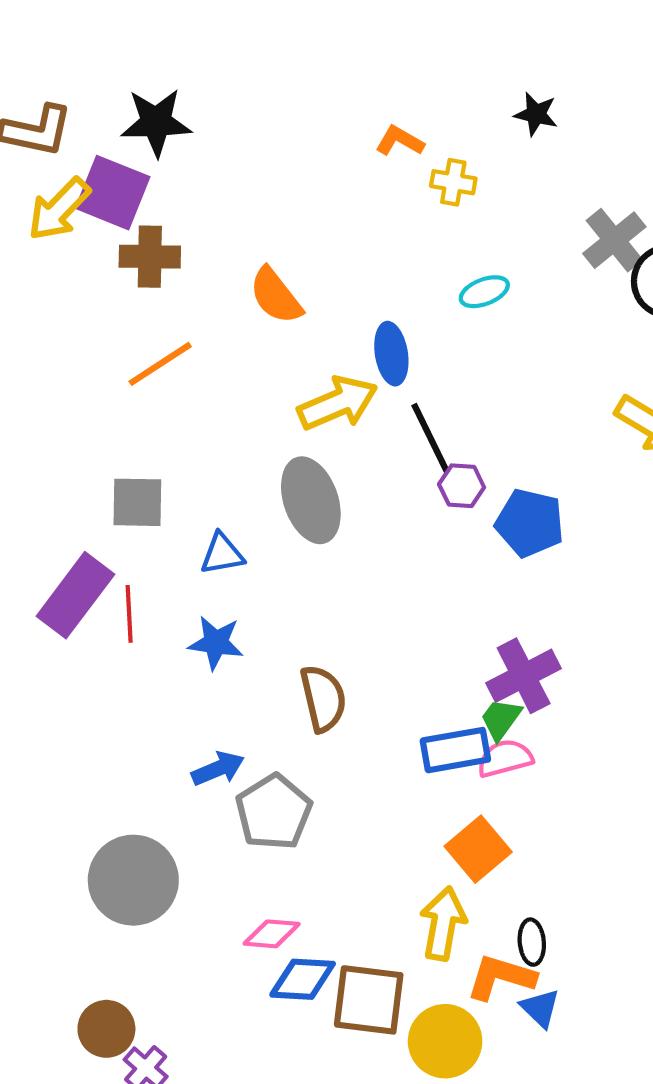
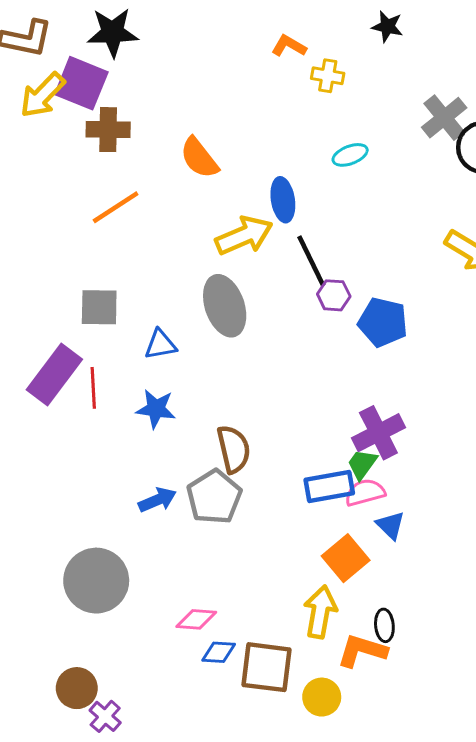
gray pentagon: (274, 812) -> (214, 497), moved
blue diamond: (303, 979) -> (219, 652), size x0.7
blue triangle: (540, 1008) -> (390, 525), moved
yellow circle: (445, 1041) -> (322, 697), size x0.7

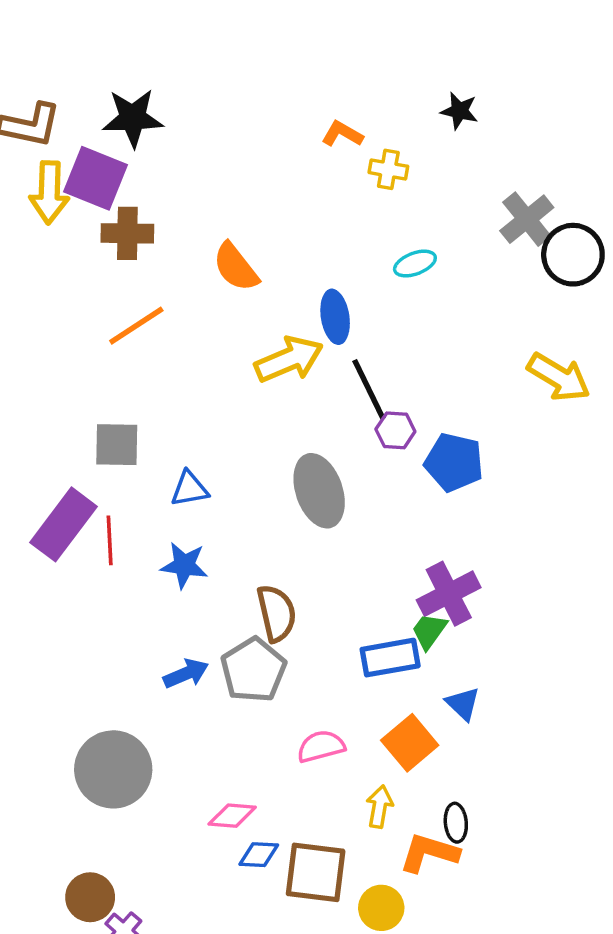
yellow arrow: (42, 95) -> (49, 193), turned -42
gray ellipse: (225, 306) -> (319, 491), moved
pink semicircle: (365, 492) -> (321, 746), moved
yellow arrow: (320, 612) -> (379, 807), size x0.7

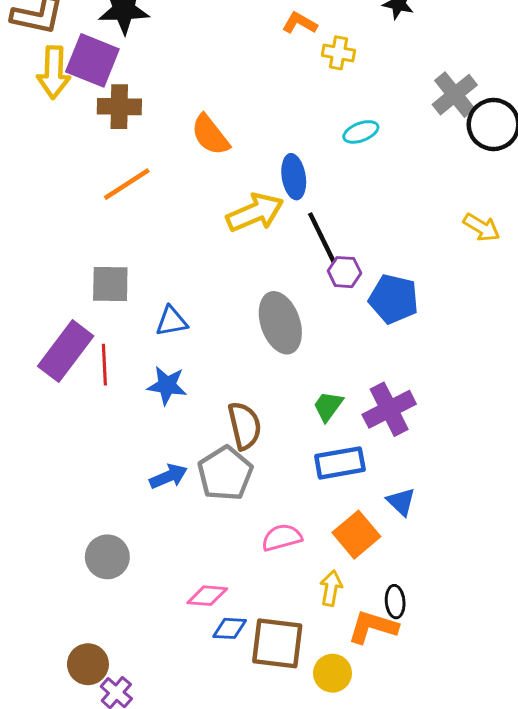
yellow arrow: (559, 377) -> (482, 227), size x0.7
green trapezoid: (429, 631) -> (328, 406), moved
gray circle: (113, 769) -> (107, 557), size x0.7

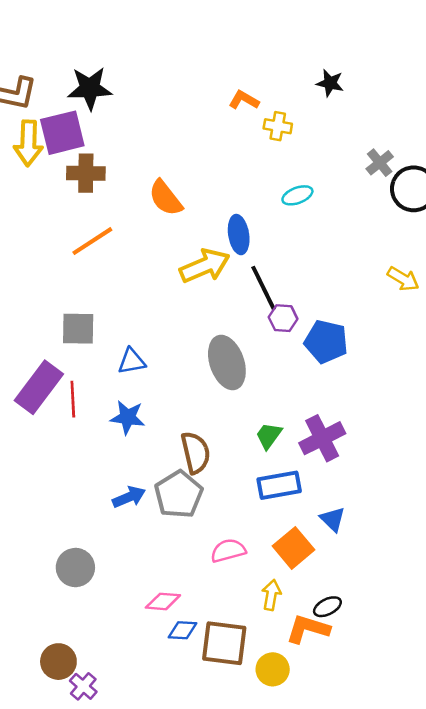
purple square: (92, 60) -> (62, 133), turned -36
gray cross: (455, 95) -> (380, 163), size x0.7
black ellipse: (395, 602) -> (327, 607), turned 68

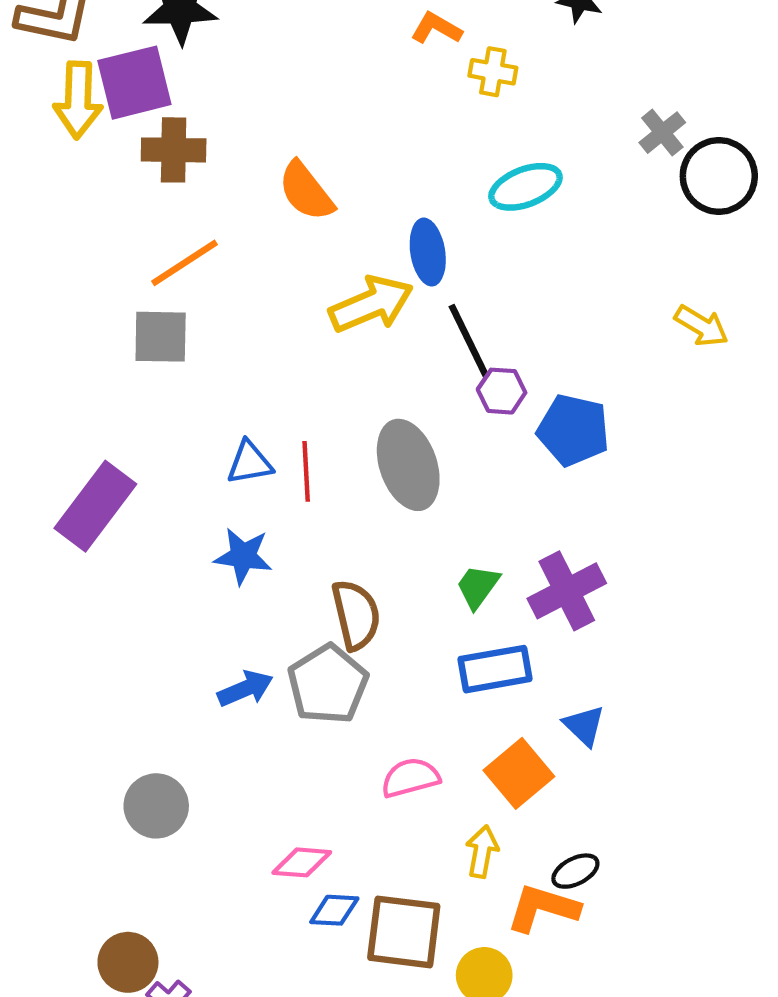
cyan ellipse: (297, 195) -> (525, 187), size x1.4
gray square: (78, 329) -> (161, 337), moved
red line: (73, 399) -> (306, 471), moved

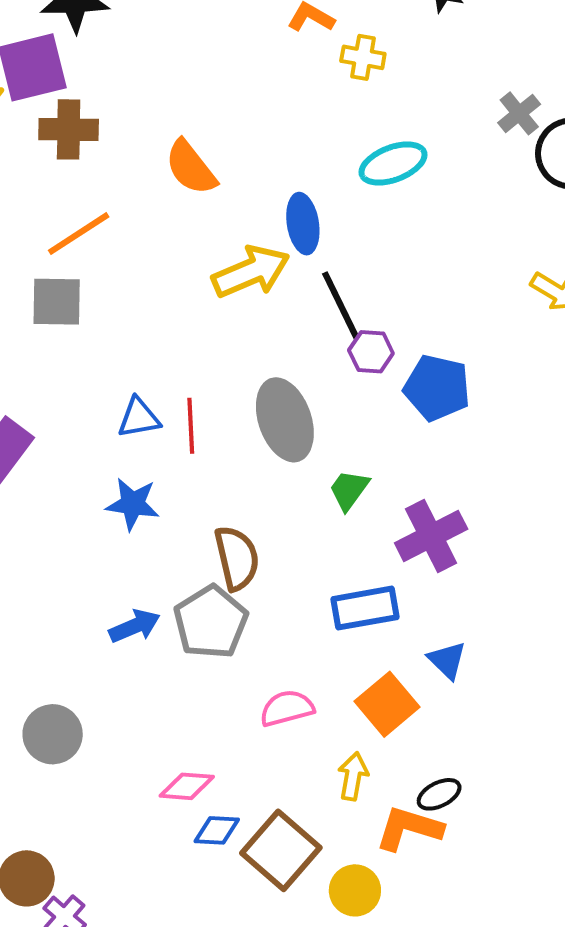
green trapezoid: (478, 587) -> (349, 490), moved
brown square: (404, 932) -> (281, 850), turned 34

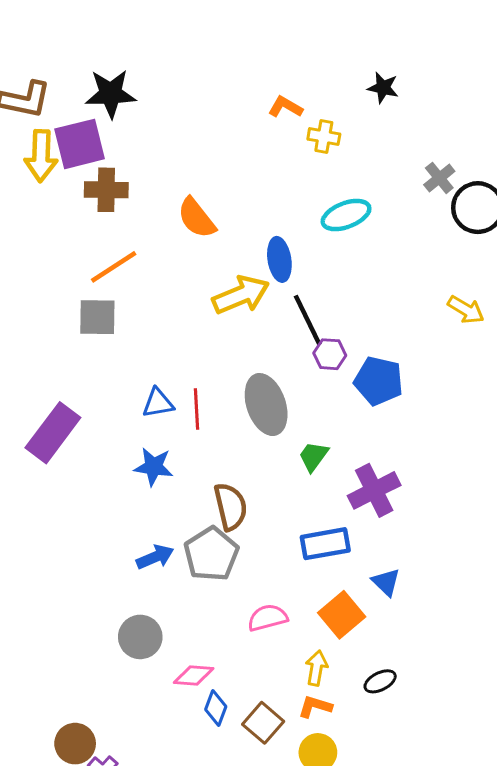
gray circle: (53, 734) -> (140, 637), moved
orange L-shape: (409, 828) -> (315, 707), moved, size x0.7
blue diamond: (217, 830) -> (216, 708), turned -72
brown square: (281, 850) -> (263, 723), size x0.7

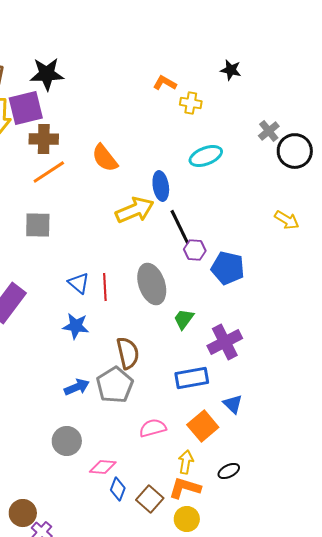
orange line: (114, 267) -> (49, 172), moved
blue triangle: (158, 403) -> (79, 283), turned 50
orange L-shape: (315, 707) -> (185, 488), size x1.4

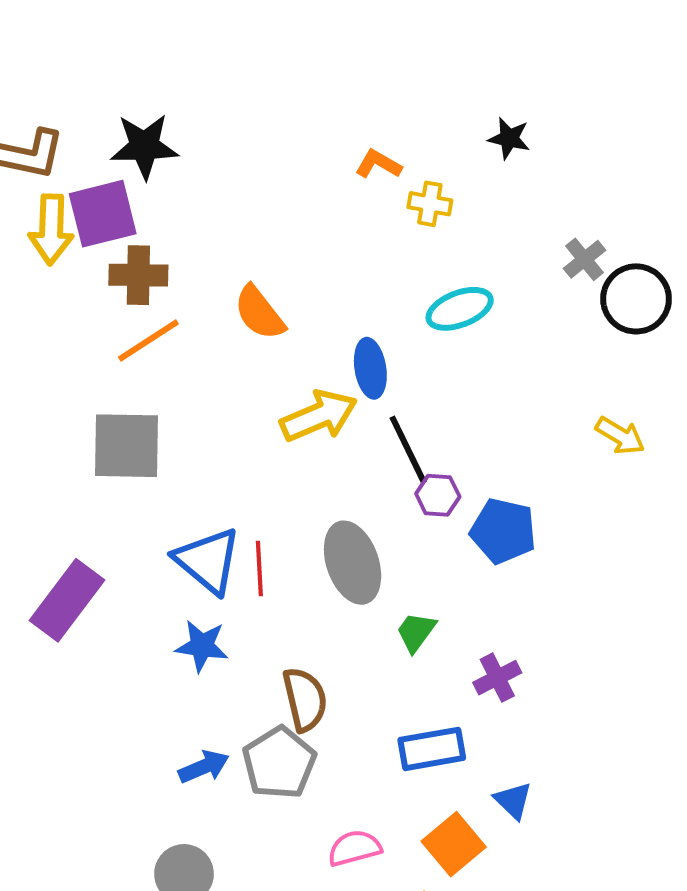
gray square: (38, 225) -> (127, 446), size x1.4
blue triangle: (79, 283) -> (208, 561), size x1.6
purple cross: (225, 342) -> (497, 678), size x0.7

